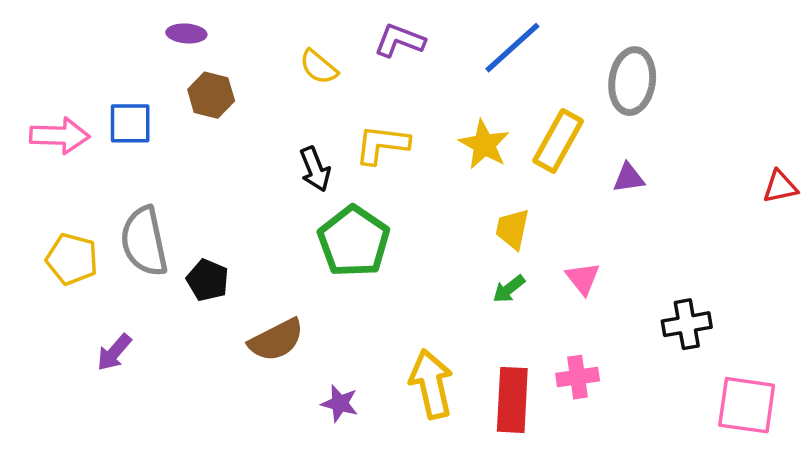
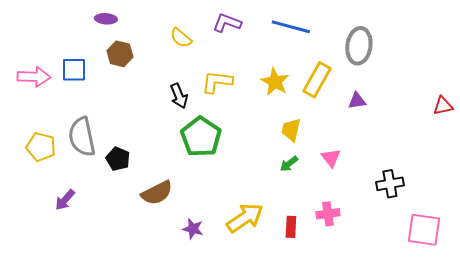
blue line: (512, 48) -> (291, 27), turned 57
yellow arrow: (431, 384) -> (245, 218), turned 69
red rectangle: (512, 400) -> (291, 227), size x0.6

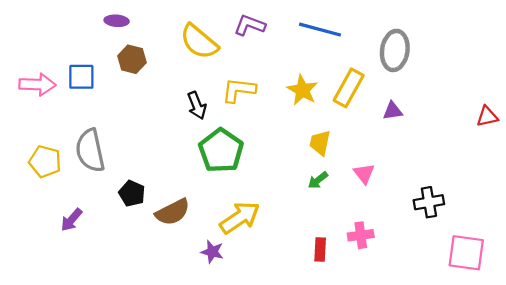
yellow semicircle: (181, 38) -> (199, 42), size x1.6
black pentagon: (118, 159) -> (132, 193), moved
yellow arrow: (245, 218) -> (240, 218), moved

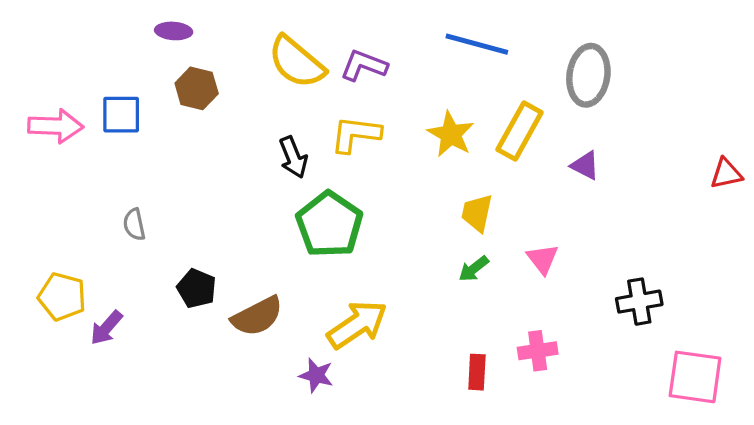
purple L-shape: (250, 25) -> (364, 65), moved
purple triangle: (393, 111) -> (585, 165), turned 35
gray semicircle: (90, 151) -> (134, 224), size x0.5
yellow pentagon: (45, 162) -> (62, 297), moved

